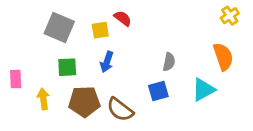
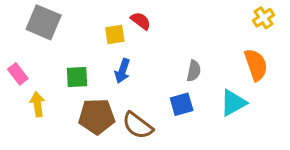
gray square: (59, 28) -> (44, 22), moved
pink rectangle: (16, 79) -> (18, 74), moved, turned -36
yellow arrow: (43, 99) -> (37, 104), moved

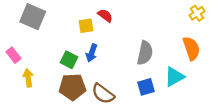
gray semicircle: (194, 71) -> (145, 53), size x1.5
green square: (77, 77) -> (69, 60), moved, turned 30
blue square: (182, 104) -> (146, 87), moved

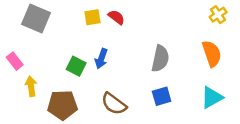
yellow square: (86, 26) -> (93, 17), moved
cyan triangle: (174, 77) -> (212, 97), moved
brown pentagon: (72, 87) -> (62, 105), moved

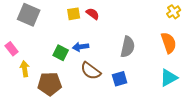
blue arrow: (101, 59) -> (81, 47), turned 63
blue square: (162, 96) -> (120, 79), moved
brown semicircle: (114, 104) -> (91, 71), moved

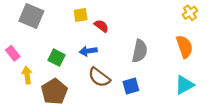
red semicircle: (93, 14) -> (101, 26), moved
green square: (61, 53) -> (57, 58), moved
brown pentagon: (50, 84) -> (54, 91), turned -30

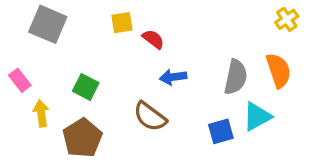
blue arrow: (88, 51) -> (173, 77), moved
gray semicircle: (140, 51) -> (236, 77), moved
cyan triangle: (184, 85) -> (257, 117), moved
blue square: (131, 86) -> (221, 131), moved

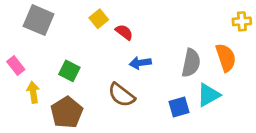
yellow cross: (287, 19) -> (242, 21), moved, turned 30
yellow square: (122, 23) -> (99, 19), turned -30

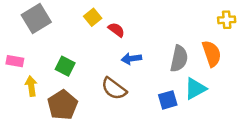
gray square: (39, 20) -> (36, 19), turned 36
pink rectangle: (16, 66) -> (15, 61), turned -42

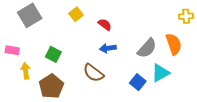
red semicircle: (116, 30) -> (105, 25), moved
gray semicircle: (179, 59) -> (147, 48), turned 30
blue square: (168, 100) -> (138, 82), turned -35

